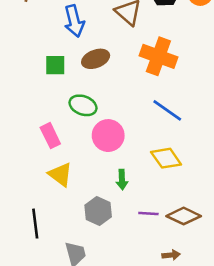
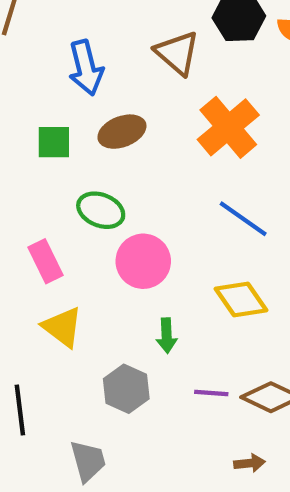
orange cross: (158, 56) -> (228, 127), turned 30

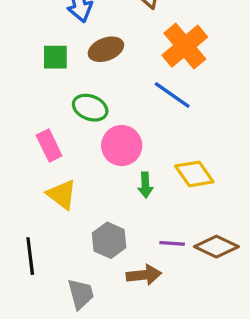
blue line: (243, 219) -> (172, 95), moved
green arrow: (167, 336) -> (145, 185), moved
brown arrow: (250, 463) -> (144, 275), moved, size x1.5

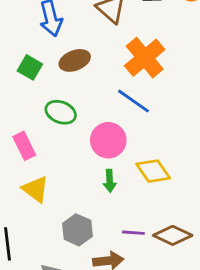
green square: (55, 57) -> (30, 67), turned 30
pink circle: (122, 146) -> (108, 140), moved

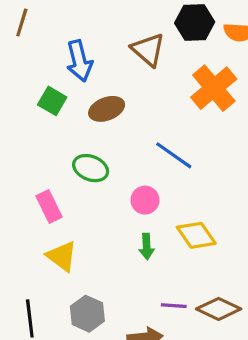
orange cross: (145, 58) -> (214, 88), moved
green square: (30, 67) -> (52, 101), moved
pink circle: (108, 140) -> (145, 200), size x0.7
gray hexagon: (77, 230) -> (87, 314), moved

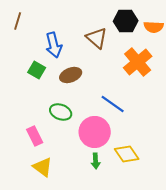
pink circle: (145, 200) -> (95, 132), size x1.8

